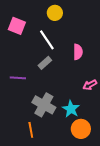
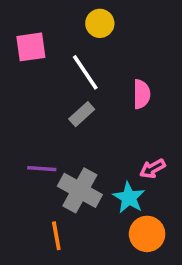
pink square: (17, 26) -> (31, 47), turned -30
purple line: (18, 78) -> (42, 169), moved
pink arrow: (90, 85) -> (152, 169), moved

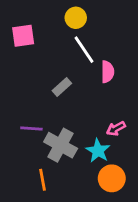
white line: (85, 72) -> (84, 50), moved

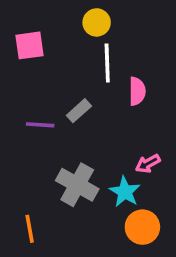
white line: (84, 50) -> (107, 63), turned 32
purple line: (31, 129) -> (40, 125), moved
orange line: (43, 180) -> (30, 229), moved

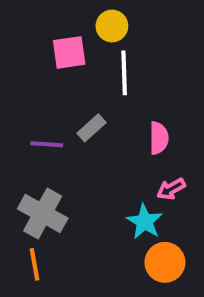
pink square: (30, 45) -> (69, 52), moved
pink semicircle: (137, 91) -> (159, 138), moved
gray cross: (77, 185) -> (43, 213), moved

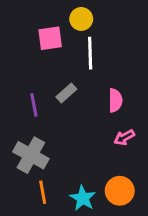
purple line: (47, 144) -> (34, 105), turned 75
cyan star: (145, 222) -> (83, 198), moved
orange line: (34, 264) -> (43, 192), moved

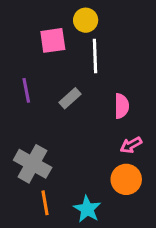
purple line: (34, 105) -> (26, 90), moved
orange circle: (120, 191) -> (126, 179), moved

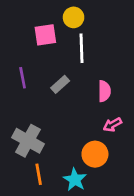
orange circle: (126, 179) -> (95, 154), moved

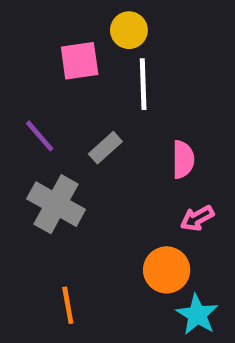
purple line: (23, 78) -> (40, 136), turned -30
gray cross: (28, 141) -> (56, 204), moved
cyan star: (75, 180) -> (197, 315), moved

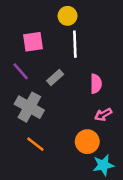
pink square: (80, 61) -> (33, 42), moved
orange line: (68, 305) -> (35, 144), moved, turned -42
cyan star: (197, 315) -> (103, 165), turned 30

